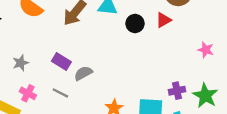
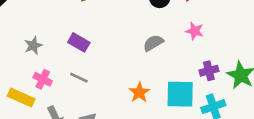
pink star: (206, 50) -> (195, 31), moved
gray semicircle: (83, 73) -> (153, 43), moved

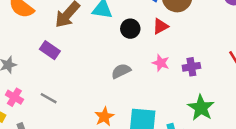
purple rectangle: (79, 42) -> (50, 50), moved
purple cross: (209, 71) -> (191, 67), moved

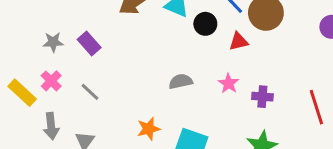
black circle: (130, 29) -> (205, 24), moved
purple rectangle: (50, 50) -> (89, 44), moved

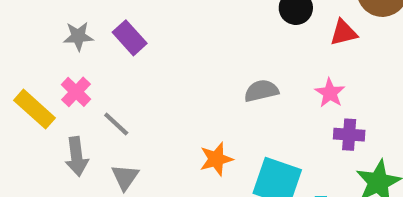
gray line: (90, 92) -> (116, 124), moved
purple cross: (262, 97) -> (349, 135), moved

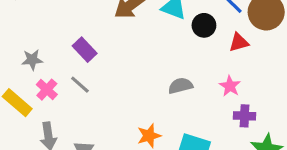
gray star: (78, 36) -> (32, 60), moved
gray line: (116, 124) -> (80, 85), moved

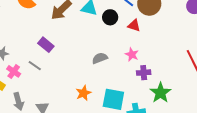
red triangle: (239, 42) -> (134, 25), turned 40
purple rectangle: (85, 50) -> (46, 45), moved

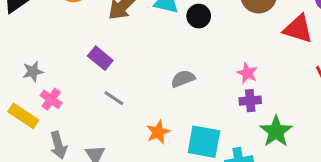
red triangle: (134, 25) -> (298, 29), moved, size x1.5
pink star: (132, 54) -> (247, 73), moved
gray line: (35, 66) -> (114, 98), moved

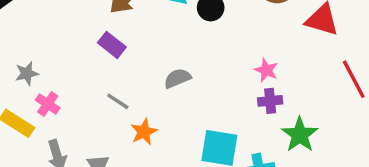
purple rectangle: (100, 58) -> (112, 45), moved
gray semicircle: (183, 79) -> (177, 78), moved
orange star: (158, 132) -> (144, 132), moved

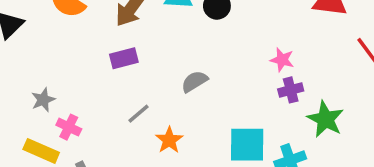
purple rectangle: (112, 45) -> (124, 58), turned -44
gray line: (118, 101) -> (138, 114), turned -65

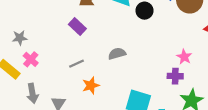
purple rectangle: (124, 58) -> (77, 26), turned 42
pink star: (282, 60) -> (184, 57), moved

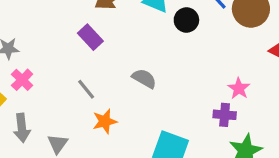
gray semicircle: (117, 54) -> (144, 78), turned 42
gray line: (76, 64) -> (86, 89), turned 72

